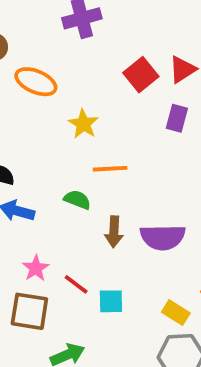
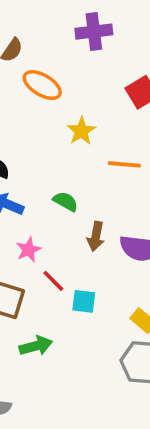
orange line: (110, 169) -> (124, 164), moved
pink star: (36, 268) -> (28, 250), moved

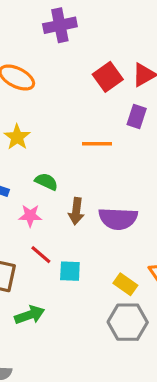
yellow star: (81, 131) -> (17, 137), moved
pink star: (28, 250) -> (30, 216), moved, turned 30

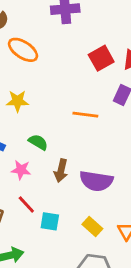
yellow star: (17, 137) -> (17, 101), turned 30
yellow rectangle: (125, 284) -> (92, 227), moved

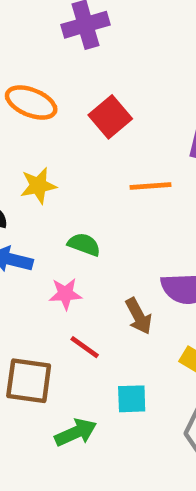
red square: (101, 58) -> (110, 117), moved
brown arrow: (61, 171) -> (139, 316), moved, turned -30
cyan square: (50, 221) -> (132, 399), moved

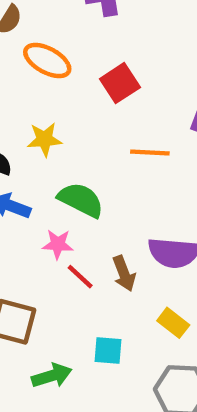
green semicircle: (84, 244) -> (81, 200), size x1.5
red line: (85, 347) -> (80, 277), moved

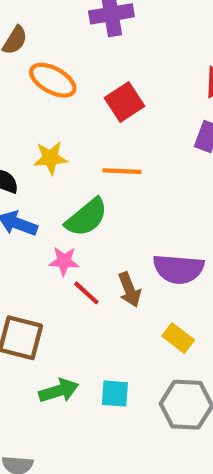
orange line: (150, 153) -> (122, 171), moved
green semicircle: (81, 200) -> (87, 217), turned 114
cyan square: (108, 350) -> (115, 394), moved

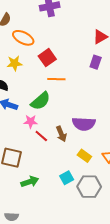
red square: (124, 102) -> (47, 58), moved
yellow star: (50, 158) -> (15, 63), moved
cyan square: (115, 394) -> (67, 178), moved, turned -32

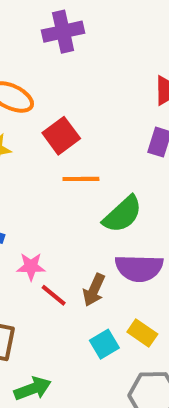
green semicircle: (41, 101) -> (123, 214), moved
brown arrow: (61, 134) -> (94, 290), turned 49
cyan square: (67, 178) -> (104, 344), moved

